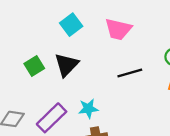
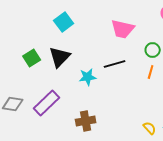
pink trapezoid: (118, 29) -> (123, 29), moved
cyan star: (88, 109) -> (88, 77), moved

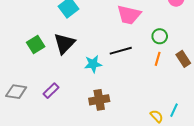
purple rectangle: (47, 103) -> (51, 91), size x0.6
brown cross: (86, 121) -> (99, 100), moved

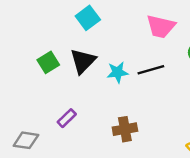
cyan star: (93, 64) -> (117, 72), moved
gray diamond: (16, 92) -> (26, 140), moved

